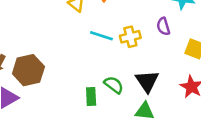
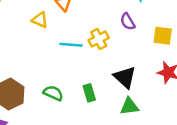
green semicircle: (114, 85) -> (53, 93), moved
green rectangle: (91, 97) -> (89, 93), moved

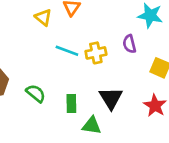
green triangle: (129, 106) -> (92, 126), moved

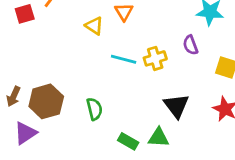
green semicircle: (36, 93) -> (94, 109), turned 42
green rectangle: (71, 103) -> (128, 141), moved, turned -54

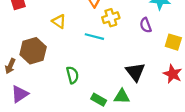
yellow triangle: (94, 26) -> (59, 21), moved
yellow cross: (155, 58) -> (111, 18), moved
brown hexagon: (46, 101) -> (33, 51), moved

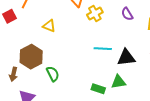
cyan line: (94, 37) -> (103, 49), moved
black triangle: (135, 72) -> (126, 58), turned -48
green semicircle: (72, 75) -> (53, 74), moved

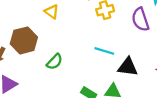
purple semicircle: (127, 14) -> (140, 19), size x1.5
green semicircle: (53, 74) -> (55, 62), moved, turned 56

